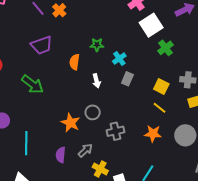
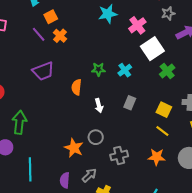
cyan cross: (119, 59) -> (125, 70), moved
green arrow: (32, 84) -> (19, 122), moved, turned -120

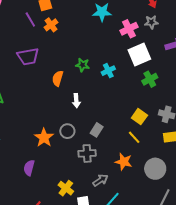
gray star: (168, 13) -> (151, 22), moved
gray rectangle: (130, 103) -> (97, 130), moved
gray arrow: (89, 175) -> (100, 180), moved

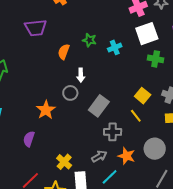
green cross: (150, 79) -> (156, 59), turned 35
gray rectangle: (97, 130) -> (99, 106), size x1.5
gray circle: (67, 131) -> (70, 93), moved
gray cross: (87, 153) -> (113, 132), moved
orange star: (124, 162) -> (126, 156), moved

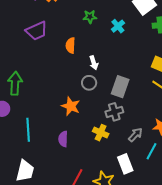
green star: (89, 40) -> (90, 17), moved
gray cross: (113, 132) -> (114, 112), moved
yellow cross: (64, 162) -> (101, 133), moved

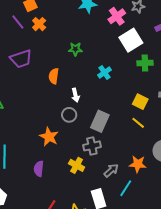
cyan cross: (118, 26) -> (105, 73), moved

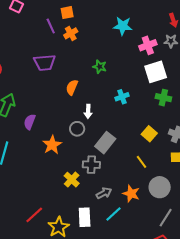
yellow line: (138, 123) -> (142, 162), moved
purple semicircle: (39, 169) -> (30, 122), moved

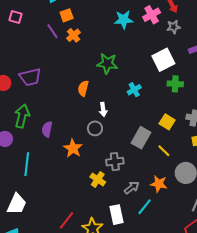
pink cross: (148, 45) -> (152, 15), moved
purple trapezoid: (45, 63) -> (30, 77), moved
green star: (100, 67) -> (107, 64), size x1.5
gray rectangle: (105, 143) -> (141, 138), moved

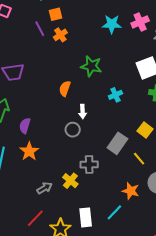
orange star: (73, 148) -> (29, 151), moved
gray arrow: (132, 188) -> (44, 188), moved

